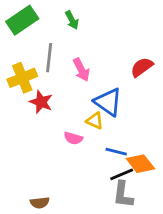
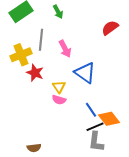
red semicircle: (142, 67) -> (110, 28), moved
yellow triangle: (95, 121) -> (59, 87), moved, turned 32
blue line: (116, 152) -> (91, 110), turned 42

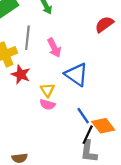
black line: (95, 127) -> (88, 135), turned -42

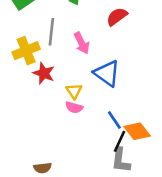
red semicircle: (104, 24) -> (117, 17), moved

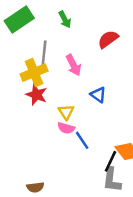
yellow cross: (26, 51) -> (34, 73), moved
blue triangle: (107, 73) -> (98, 95), size x0.6
blue line: (114, 120) -> (82, 140), moved

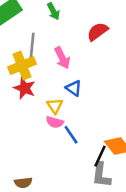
blue triangle: (98, 95) -> (74, 88), moved

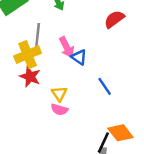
red semicircle: (98, 31) -> (114, 19), moved
blue triangle: (74, 88) -> (79, 57), moved
blue line: (71, 135) -> (105, 86), moved

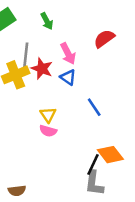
pink arrow: (67, 47) -> (68, 54), moved
red star: (30, 77) -> (42, 69), moved

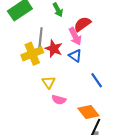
red semicircle: (104, 39) -> (82, 24), moved
yellow triangle: (48, 115) -> (49, 82), moved
orange diamond: (110, 155) -> (88, 112), moved

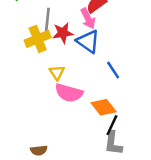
red star: (54, 49) -> (63, 33), turned -30
blue triangle: (75, 56) -> (88, 41), size x1.5
pink semicircle: (59, 100) -> (69, 93), size x1.6

